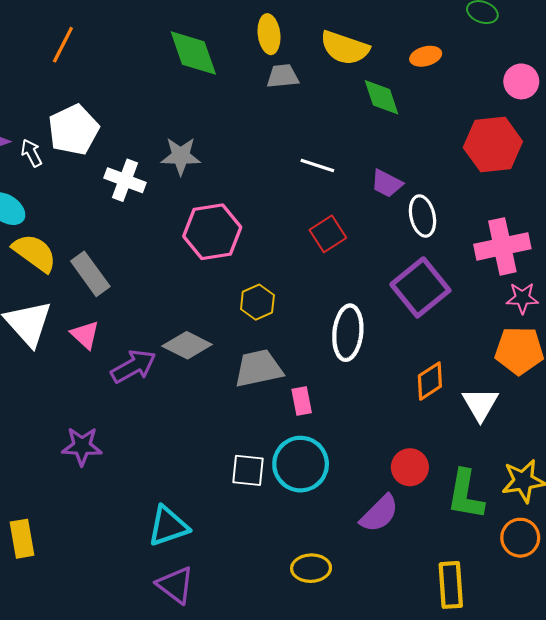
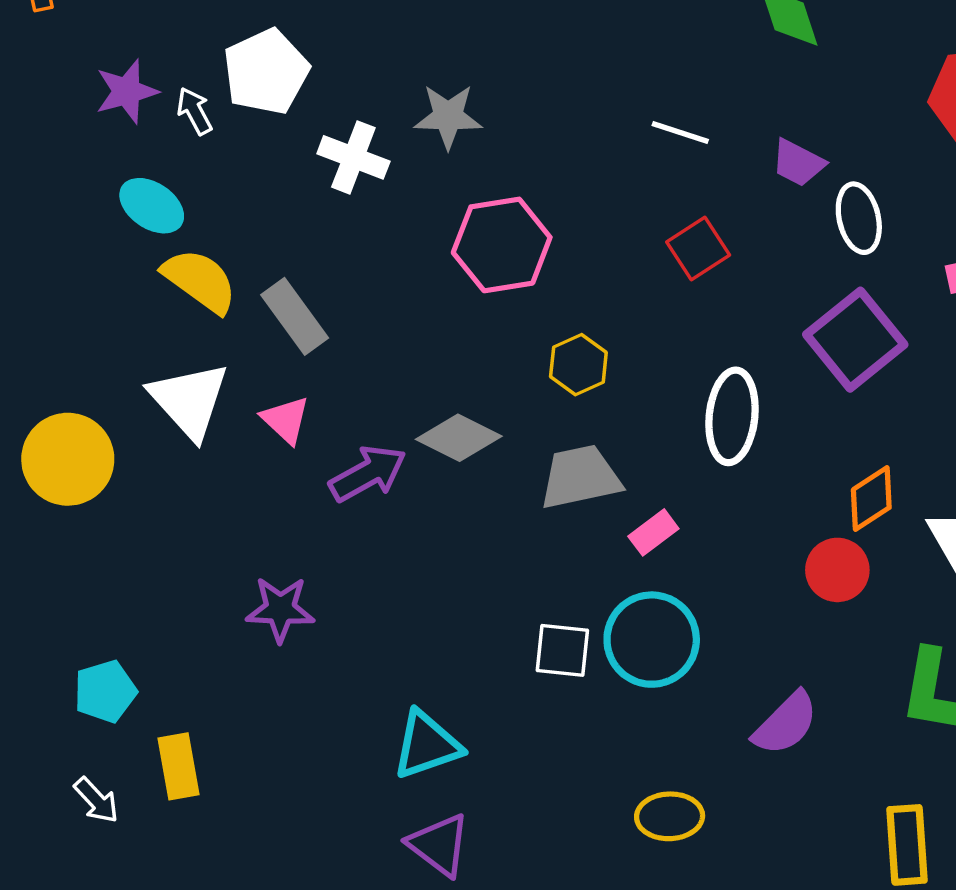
pink rectangle: (302, 401) -> (653, 532), turned 64
red circle: (410, 467) -> (837, 570), moved

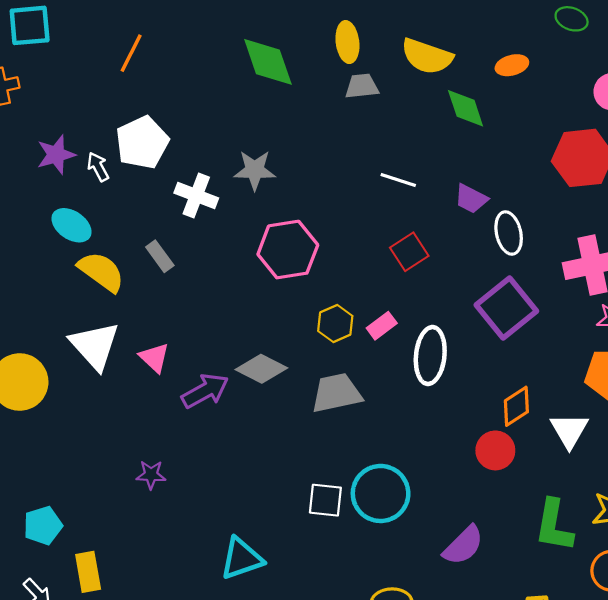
gray rectangle: (295, 316) -> (160, 256), moved, size x0.7
pink rectangle: (653, 532) -> (382, 326), moved
purple star: (280, 609) -> (151, 475), size x0.7

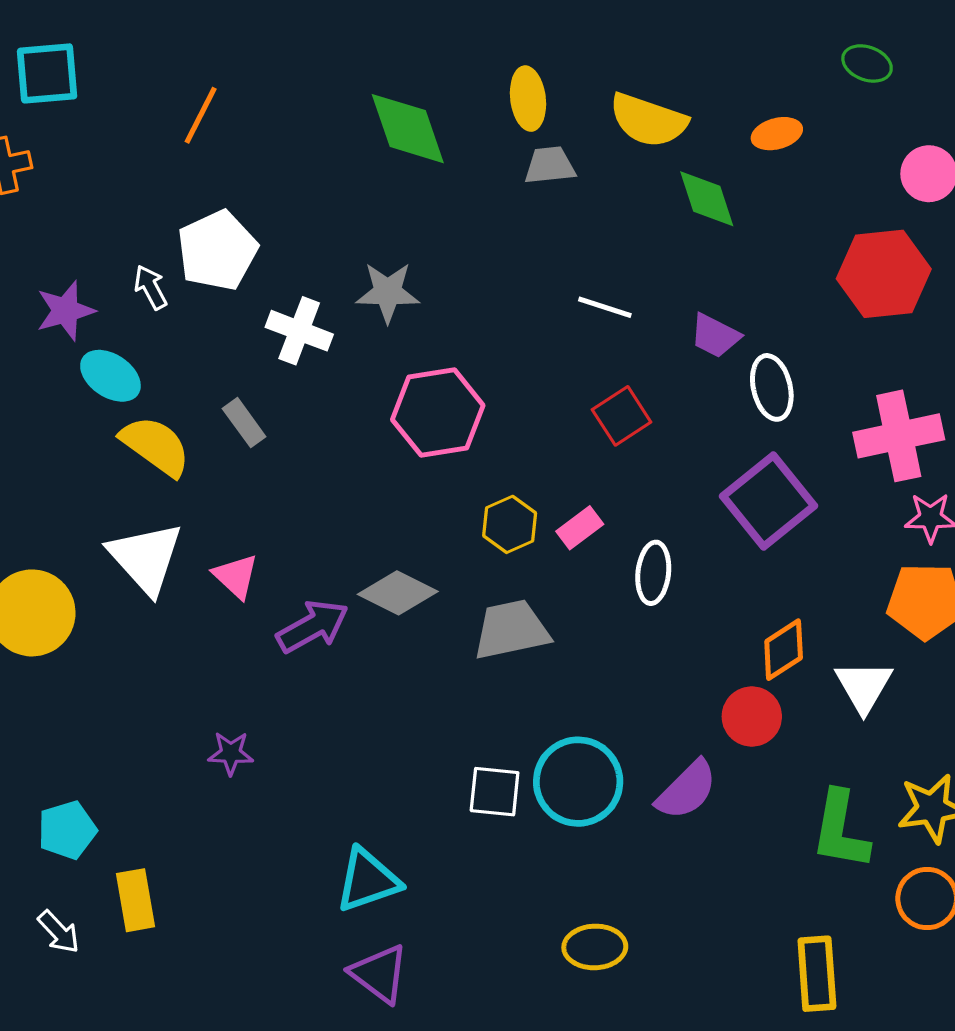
purple star: (56, 155) -> (65, 311), moved
white ellipse: (430, 356) -> (653, 573), size x0.7
purple semicircle: (463, 545) -> (687, 790), moved

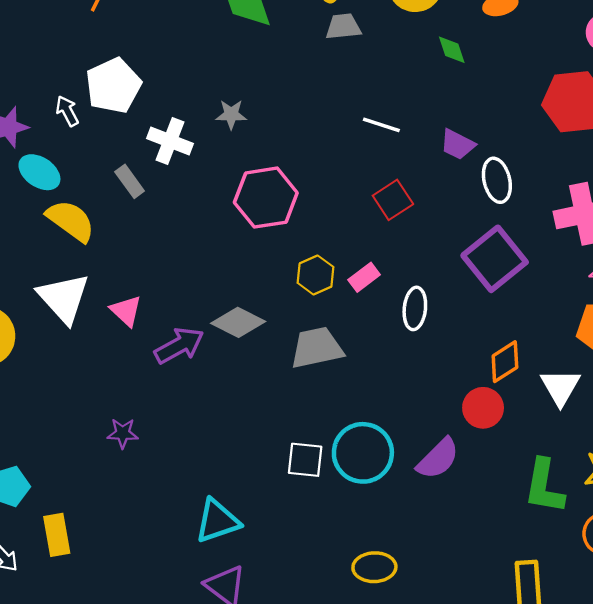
green diamond: (707, 199) -> (452, 50), size x0.7
gray star: (388, 292) -> (231, 114), size x0.7
gray rectangle: (244, 423) -> (130, 181), moved

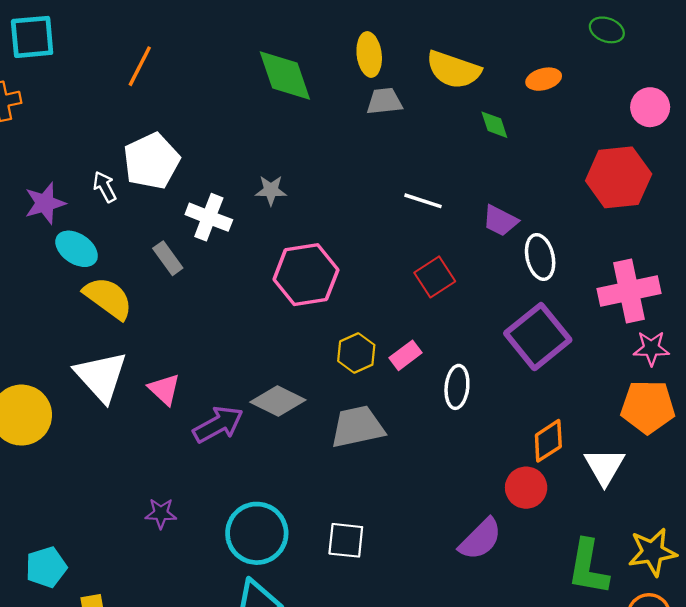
cyan circle: (363, 453) -> (257, 533), moved

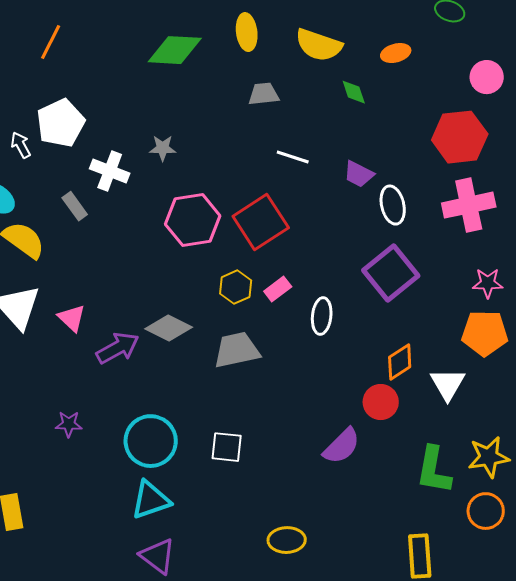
green diamond: (285, 76) -> (175, 50), turned -68
gray trapezoid: (384, 101) -> (264, 94), moved
red square: (435, 277) -> (261, 222), moved, size x1.6
pink cross: (629, 291) -> (469, 205), moved

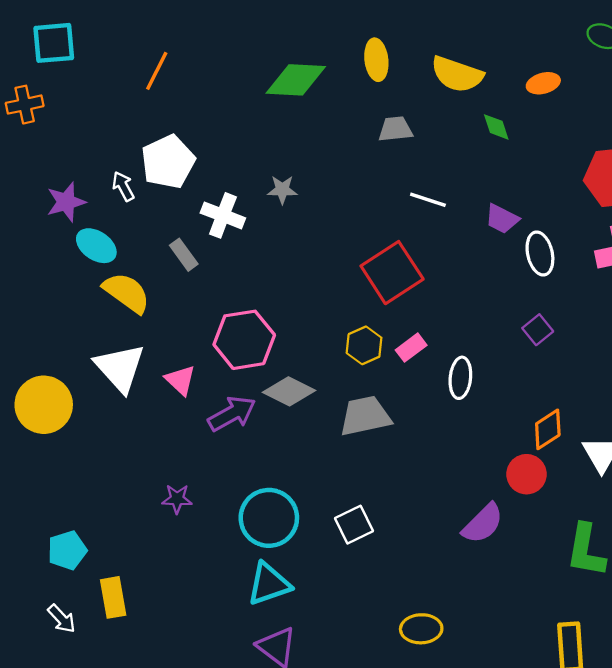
pink hexagon: (193, 220) -> (244, 340), moved
purple square: (391, 273) -> (538, 330), size x0.5
white square: (227, 447) -> (354, 525), turned -32

